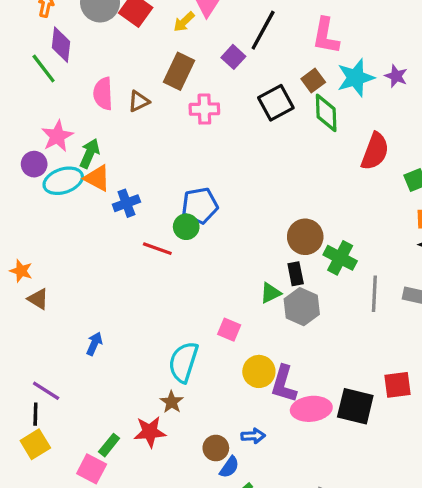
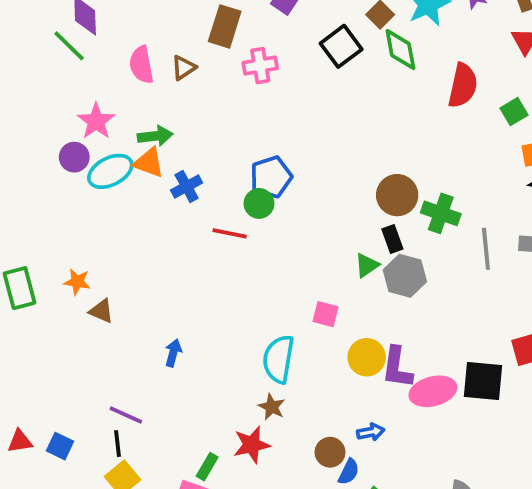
green arrow: (90, 153) -> (155, 136), moved, turned 68

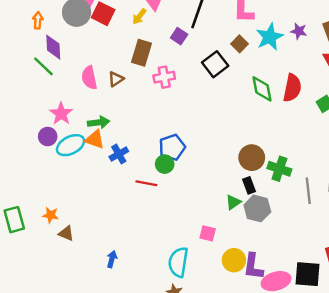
green diamond: (400, 50) -> (262, 89), moved

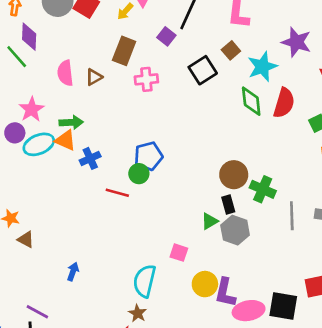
purple star: (299, 31) -> (296, 42), size x1.6
cyan star: (270, 37) -> (262, 67), moved

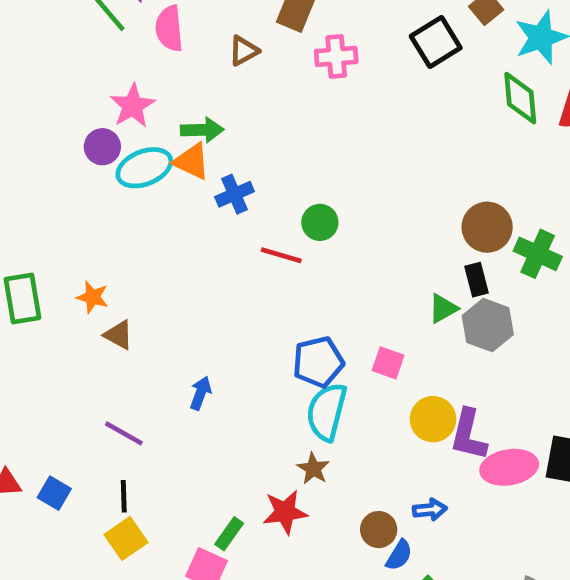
pink semicircle: (65, 73) -> (169, 28), moved
blue pentagon: (148, 156) -> (318, 362), moved
purple line: (37, 312) -> (124, 433), moved

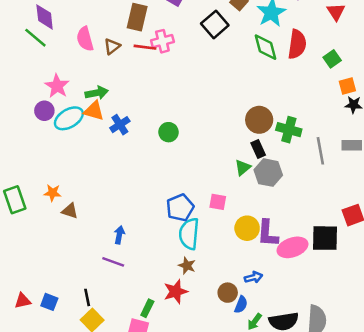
pink semicircle: (169, 28) -> (85, 39), moved
red line: (281, 255) -> (145, 47), moved
purple line: (124, 433) -> (113, 262), moved

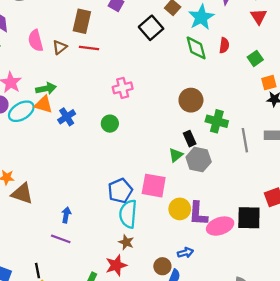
pink cross: (162, 41) -> (123, 88), moved
red semicircle: (297, 44) -> (224, 45), size x0.6
brown circle: (259, 120) -> (191, 100), moved
pink square: (218, 202) -> (154, 186), size x1.6
brown triangle: (70, 211) -> (22, 194), size x1.5

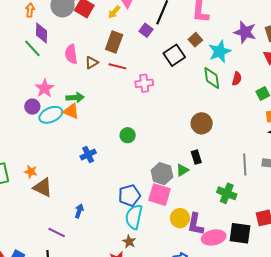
pink cross: (123, 88) -> (144, 83), moved
blue cross: (67, 117) -> (88, 155), moved
green cross: (217, 121) -> (227, 193), moved
gray hexagon: (199, 159) -> (162, 174), moved
purple line: (61, 239) -> (57, 233), moved

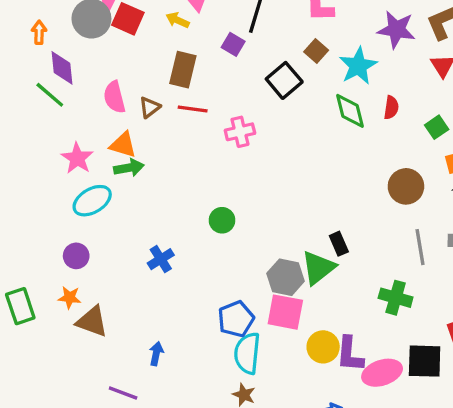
yellow arrow: (114, 12) -> (178, 20), turned 80
purple circle: (32, 107) -> (76, 256), moved
orange triangle: (71, 111) -> (123, 145), moved
brown circle: (202, 123) -> (406, 186), moved
green triangle: (182, 170) -> (318, 268), size x1.6

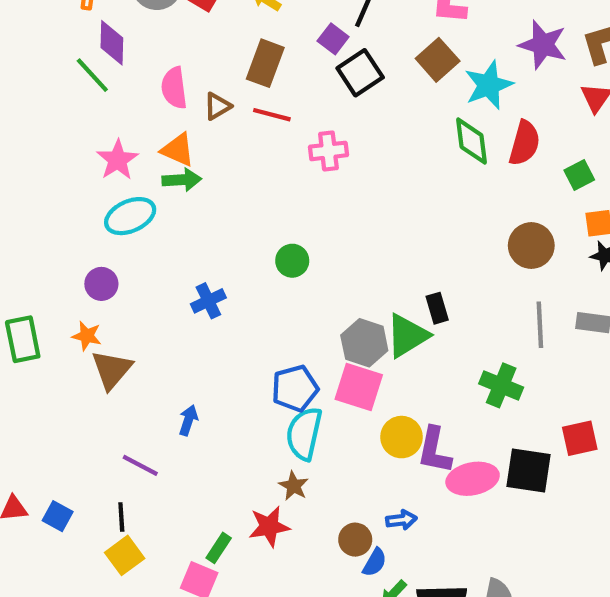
brown square: (316, 51) -> (438, 60), size x1.4
black square: (284, 80) -> (360, 73), moved
red semicircle: (391, 108) -> (524, 143), size x1.5
brown triangle: (92, 321) -> (112, 370), turned 44

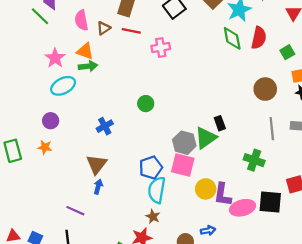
brown triangle: (112, 370) -> (97, 164), moved

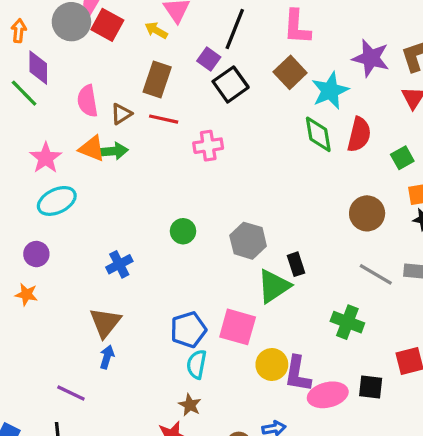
green arrow: (88, 66) -> (113, 151), moved
gray line: (272, 129) -> (376, 274), turned -55
gray hexagon: (184, 143) -> (248, 241), moved
cyan semicircle: (157, 190) -> (197, 364), size x0.7
black square: (270, 202) -> (371, 387), size x0.7

